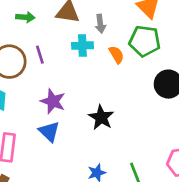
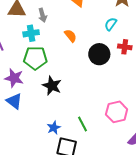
green pentagon: (145, 41) -> (35, 58), moved
orange semicircle: (116, 55) -> (70, 36), moved

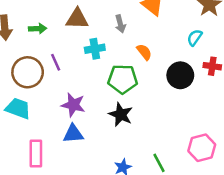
gray arrow: (43, 15) -> (120, 24), moved
green pentagon: (35, 58) -> (123, 79), moved
blue triangle: (14, 101) -> (73, 134), turned -42

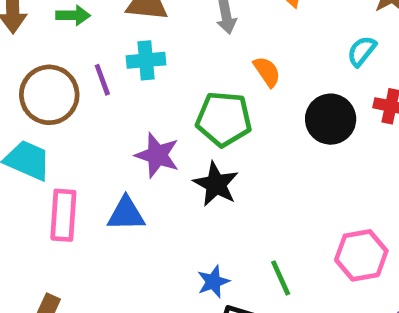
cyan cross: (95, 49) -> (146, 60), moved
purple star: (73, 105) -> (157, 155), moved
pink rectangle: (36, 153) -> (63, 215), moved

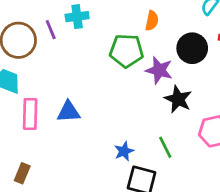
orange semicircle: (267, 72) -> (152, 21), turned 48
purple star: (157, 155) -> (159, 70), moved
black star: (216, 184) -> (178, 99), moved

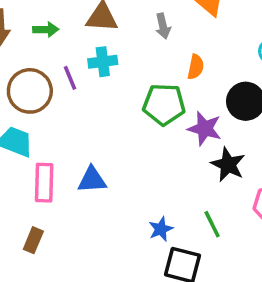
brown rectangle: (22, 173) -> (33, 240), moved

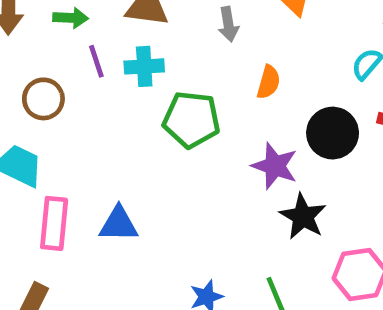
purple line: (70, 78) -> (96, 61), moved
brown circle: (30, 91) -> (43, 99), size x0.7
green pentagon: (164, 104) -> (192, 120), moved

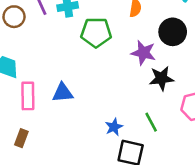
brown circle: (43, 99) -> (14, 17), moved
black star: (303, 216) -> (161, 78), turned -30

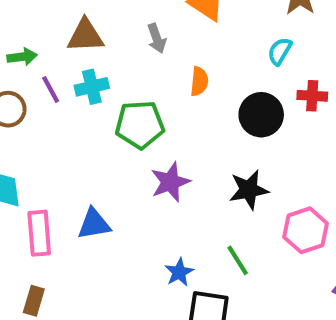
purple star: (143, 53) -> (170, 182), moved, turned -30

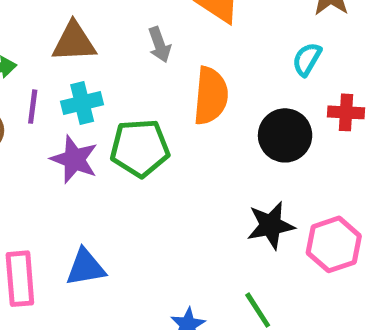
orange semicircle: (199, 81) -> (211, 96), size x1.6
purple line: (51, 90) -> (33, 107), turned 36
purple star: (170, 182) -> (74, 159), moved, turned -30
pink hexagon: (306, 230) -> (334, 244), moved

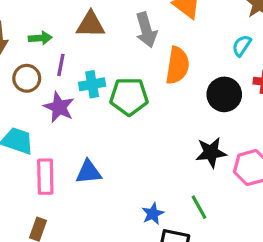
gray arrow: (159, 45) -> (146, 30), size x1.5
cyan cross: (82, 103) -> (92, 84), moved
purple star: (74, 159) -> (59, 107), moved

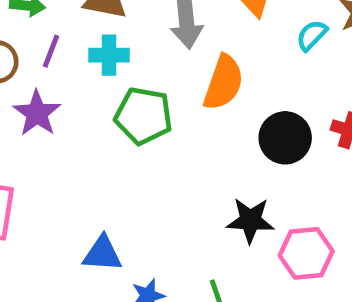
cyan semicircle: (242, 46) -> (312, 35), moved
cyan cross: (92, 84) -> (109, 55), moved
blue triangle: (89, 172) -> (102, 254), moved

